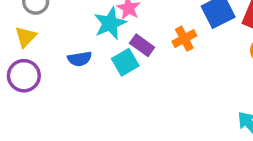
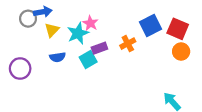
yellow triangle: (26, 37) -> (52, 30), moved
purple rectangle: (142, 45) -> (99, 48), turned -56

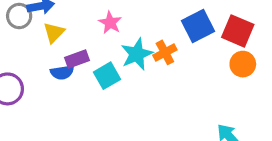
cyan star: (78, 33) -> (137, 54), moved
purple rectangle: (99, 48) -> (77, 59), moved

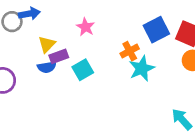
yellow triangle: (54, 33) -> (47, 44), moved
cyan star: (137, 54) -> (142, 68), moved

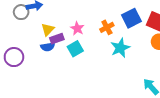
pink star: (86, 27) -> (77, 28), moved
orange cross: (130, 51) -> (107, 27), moved

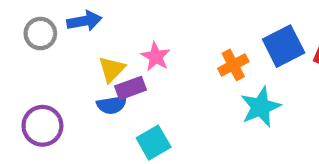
gray circle: (21, 12) -> (40, 34), moved
pink star: (77, 28) -> (156, 57), moved
cyan square: (75, 49) -> (154, 143), moved

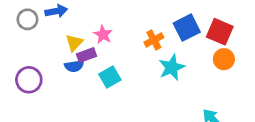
cyan square: (154, 143) -> (110, 77), moved

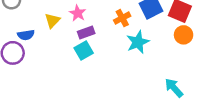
purple rectangle: (87, 55) -> (86, 32), moved
blue semicircle: (74, 66) -> (26, 35), moved

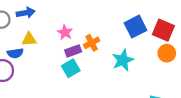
orange cross: (122, 18) -> (92, 43), moved
yellow triangle: (52, 20) -> (29, 39), moved, turned 42

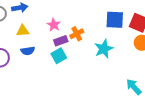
blue square: (136, 27) -> (115, 20), turned 30
blue semicircle: (15, 53) -> (28, 51), moved

